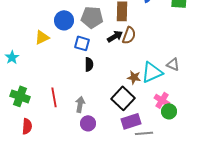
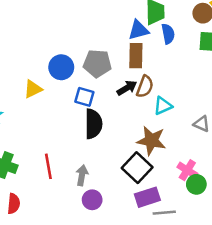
black semicircle: (89, 64) -> (93, 124), size x1.6
cyan triangle: (152, 72) -> (163, 106), moved, size x0.7
brown star: (134, 77) -> (151, 141), size x1.6

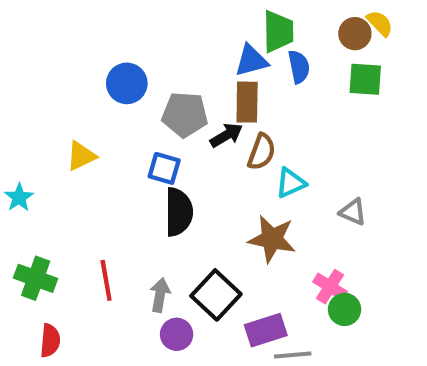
blue circle: (61, 67) -> (127, 83), moved
black arrow: (127, 88) -> (226, 135), moved
black square: (137, 168) -> (216, 295), moved

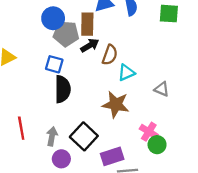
blue circle: (127, 83) -> (53, 18), moved
brown rectangle: (247, 102) -> (87, 24), moved

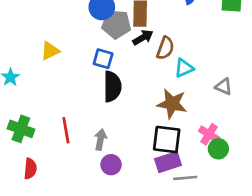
black square: (84, 136) -> (167, 139), moved, turned -36

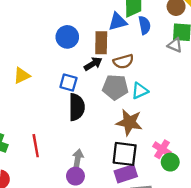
gray pentagon: (116, 24) -> (115, 87), moved
black arrow: (143, 37) -> (93, 64), moved
brown semicircle: (165, 48) -> (123, 61), moved, turned 54
gray triangle: (224, 86) -> (175, 45), moved
gray arrow: (100, 139) -> (78, 159), moved

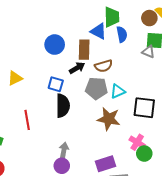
blue triangle: (118, 22) -> (98, 31), turned 42
red line: (36, 146) -> (27, 120), moved
black square: (125, 154) -> (144, 108), moved

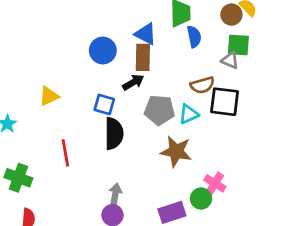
blue triangle: (98, 31) -> (146, 34), moved
brown semicircle: (104, 66) -> (202, 85), moved
black square: (144, 108) -> (225, 102), moved
green circle: (144, 154) -> (201, 199), moved

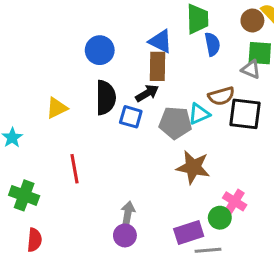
blue circle: (103, 51) -> (100, 50), moved
blue square: (104, 104) -> (131, 117), moved
cyan triangle: (189, 114) -> (199, 114), moved
black semicircle: (114, 134) -> (106, 98), moved

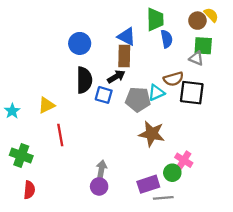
yellow triangle: (57, 108) -> (46, 105), moved

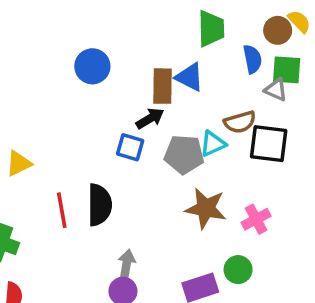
blue triangle: (127, 37) -> (189, 77), moved
blue semicircle: (167, 39) -> (252, 59), moved
black semicircle: (84, 80) -> (100, 205), moved
yellow triangle: (46, 105) -> (19, 163), moved
pink cross: (184, 160) -> (256, 219), moved, turned 30

